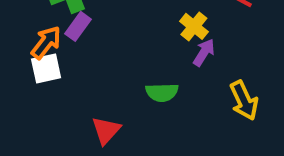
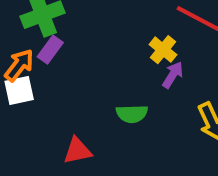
red triangle: (106, 130) -> (77, 151), turned 36

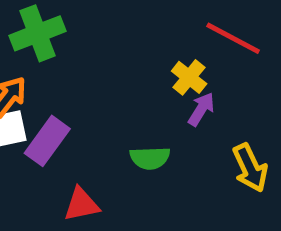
purple rectangle: (50, 50) -> (47, 141), moved, size x1.4

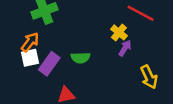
green semicircle: (150, 158) -> (80, 58), moved

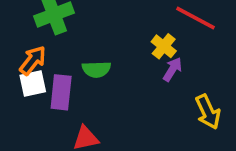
green semicircle: (80, 58) -> (96, 69), moved
purple rectangle: (49, 64) -> (61, 92), turned -30

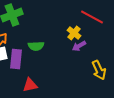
purple arrow: (172, 69) -> (79, 46), turned -152

